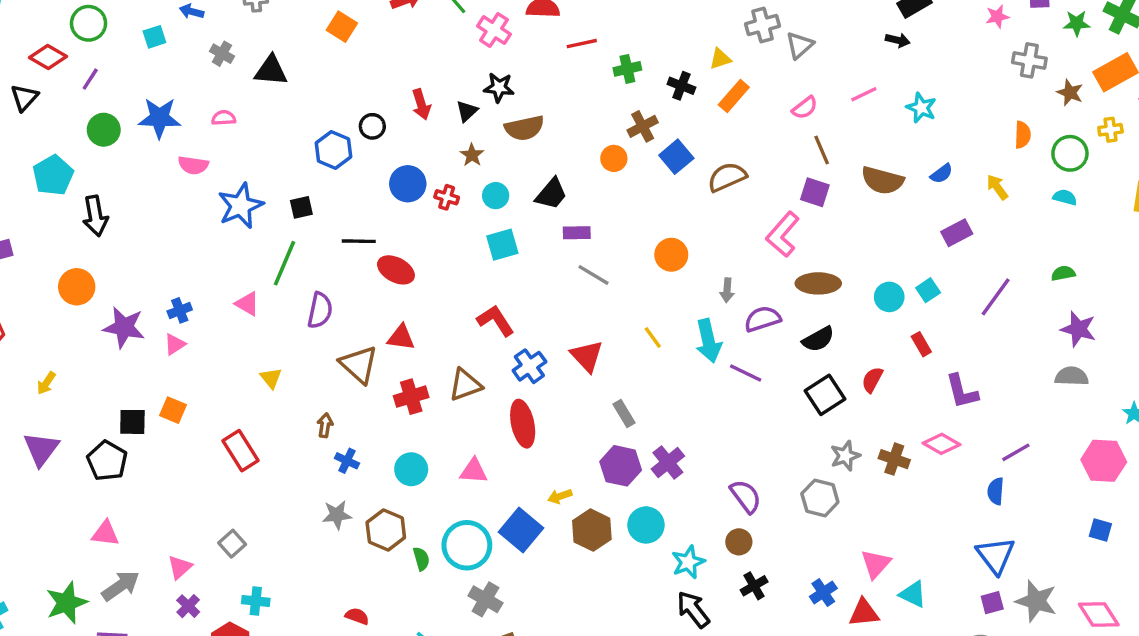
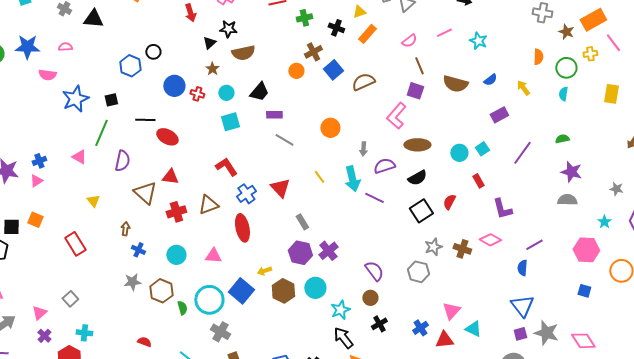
red arrow: (421, 104) -> (190, 13), moved
cyan semicircle: (1065, 197) -> (563, 94), turned -96

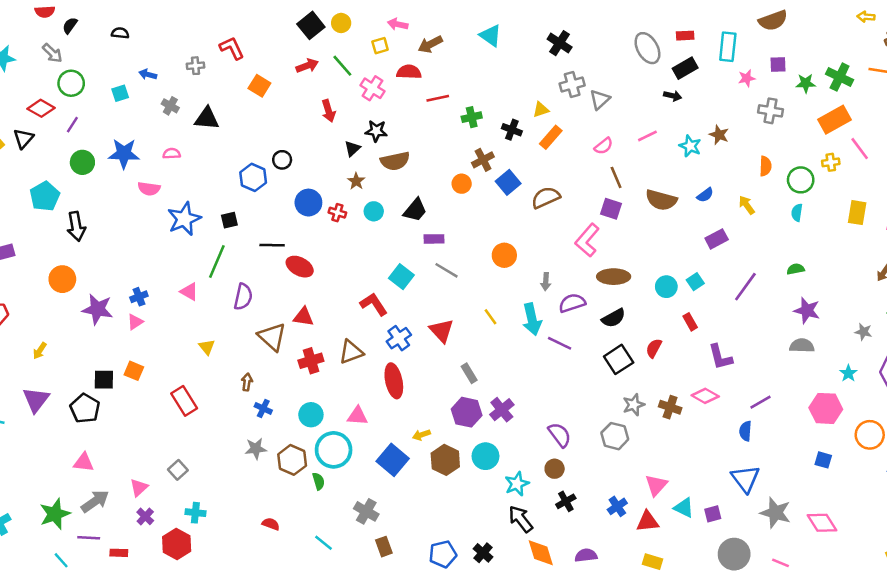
brown star: (566, 32) -> (719, 135), moved
cyan square: (230, 122) -> (401, 277), moved, turned -36
cyan circle: (209, 300) -> (334, 450), moved
purple square: (520, 334) -> (713, 514), moved

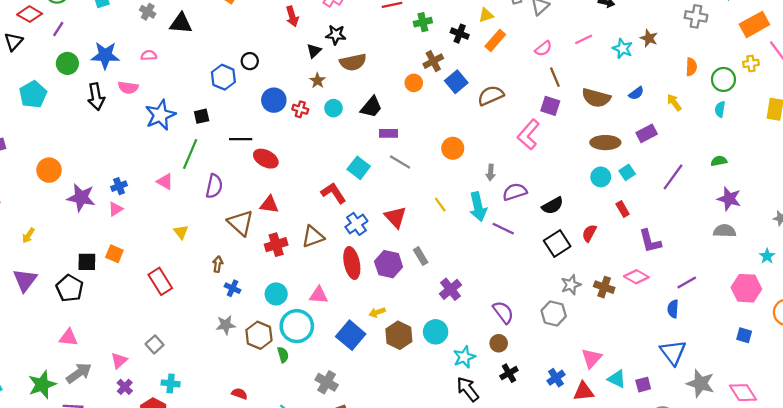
black arrow: (76, 226) -> (96, 97), moved
brown ellipse: (614, 277) -> (605, 143), moved
purple hexagon: (467, 412) -> (389, 264), moved

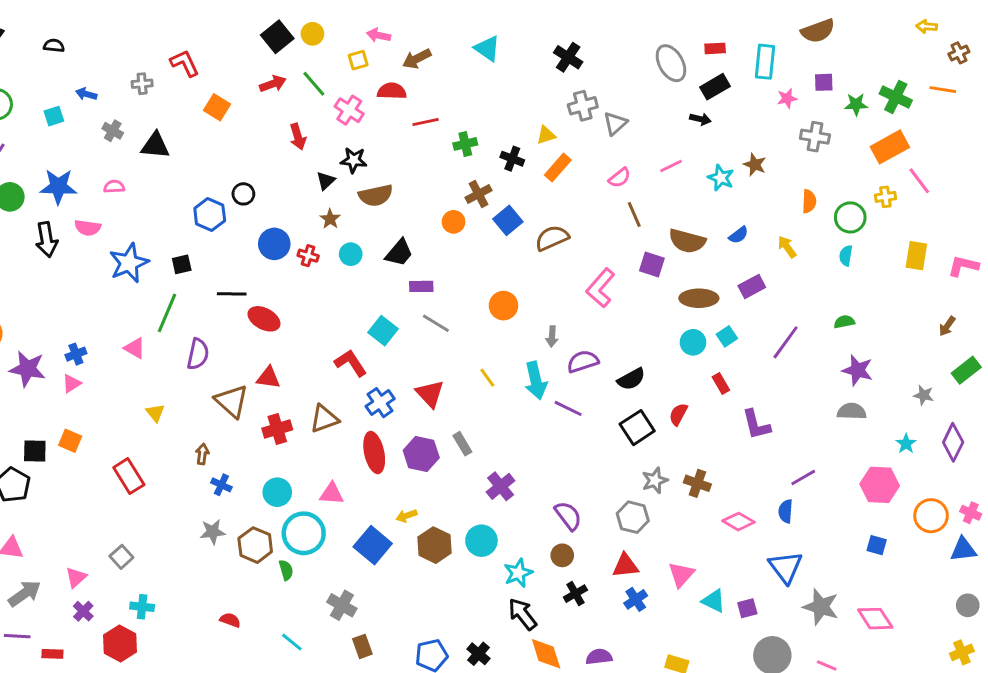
purple square: (550, 106) -> (652, 264), moved
pink diamond: (636, 277) -> (739, 522), moved
red triangle: (584, 391) -> (625, 566), moved

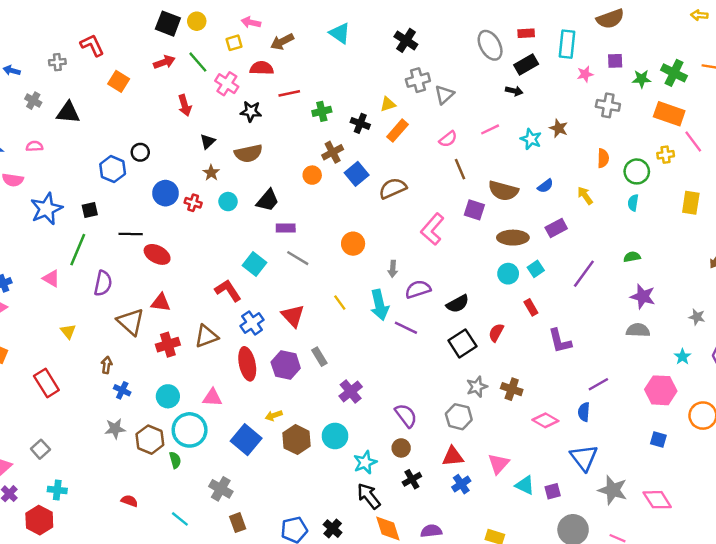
black square: (277, 37) -> (168, 24), turned -30
orange rectangle: (890, 147) -> (669, 114), turned 48
black star: (354, 160) -> (251, 111), moved

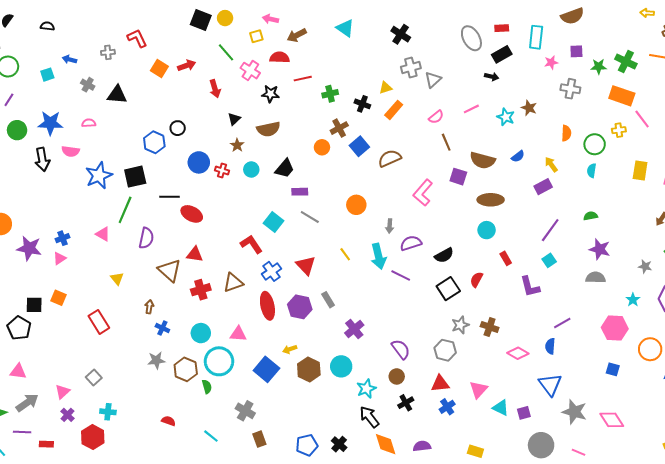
red arrow: (164, 62) -> (187, 65), moved
black square: (90, 210) -> (135, 177), size x1.6
purple rectangle: (556, 228) -> (543, 187), moved
cyan square: (536, 269) -> (549, 260), moved

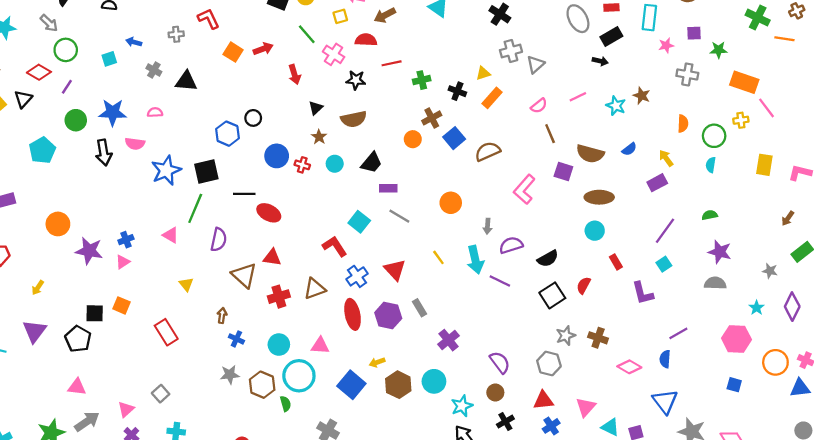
green cross: (626, 61) -> (758, 18), moved

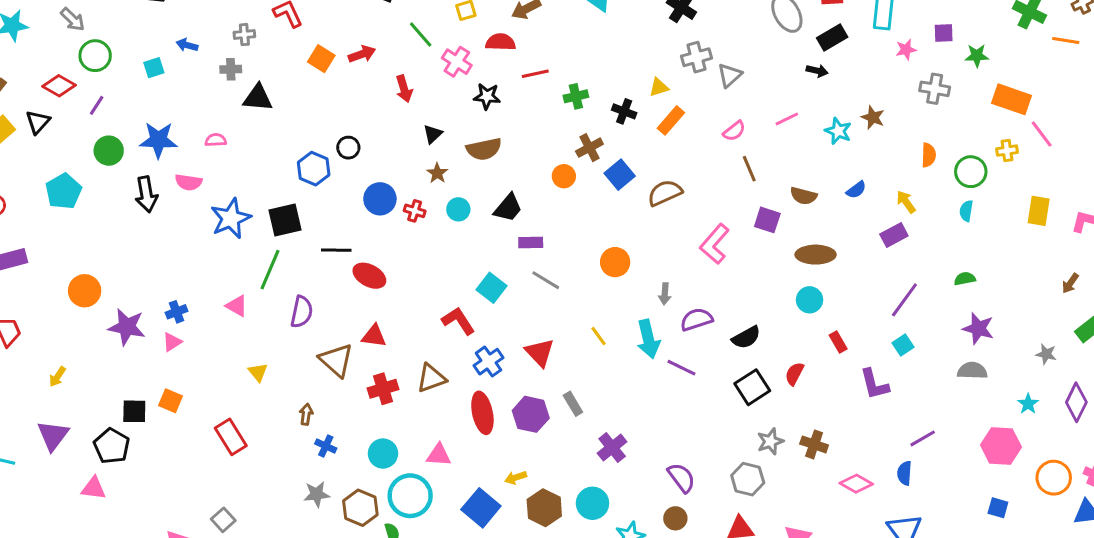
gray cross: (154, 70) -> (231, 69), moved, turned -32
brown semicircle: (590, 154) -> (803, 196), size x0.7
pink triangle: (77, 387) -> (94, 488), moved

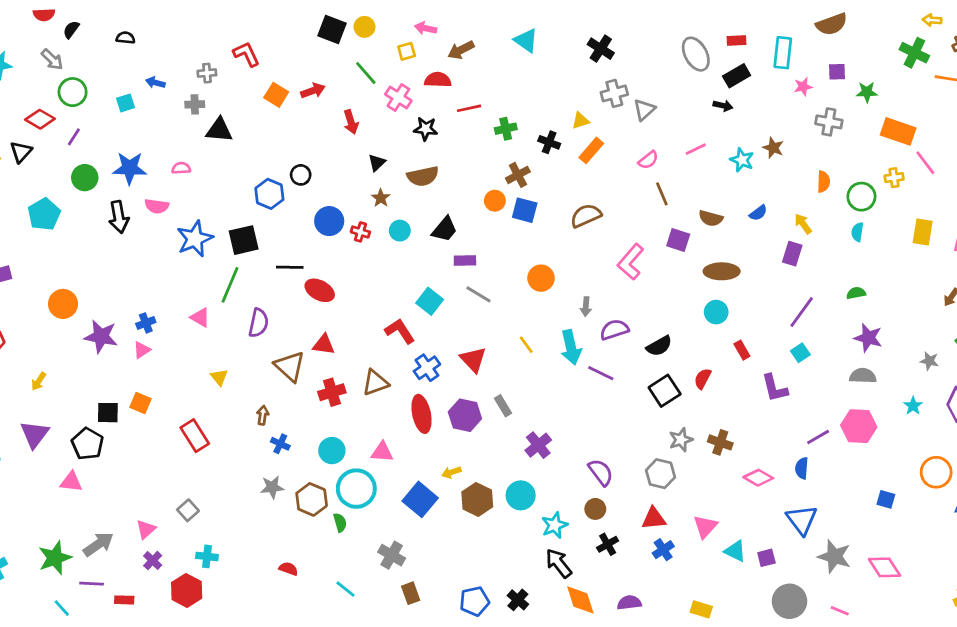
blue square: (620, 175) -> (525, 210), moved, turned -35
purple rectangle: (894, 235) -> (792, 254), turned -45
pink hexagon: (1001, 446) -> (859, 426), moved

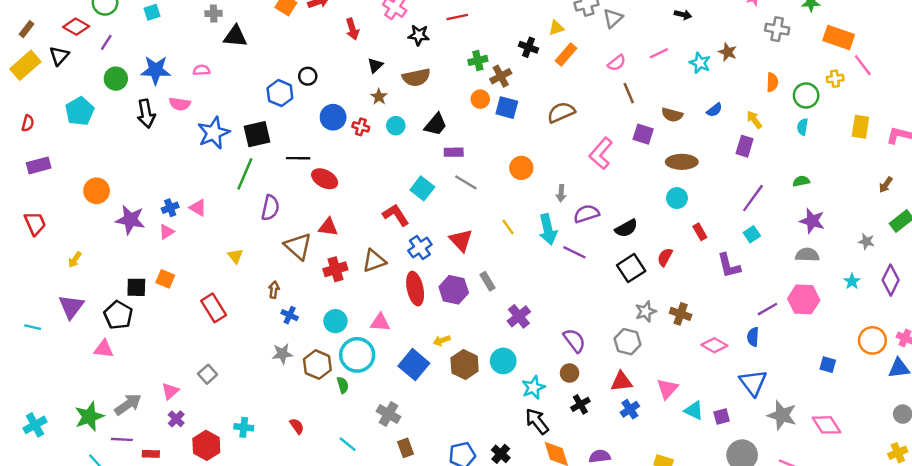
green cross: (506, 129) -> (478, 60), moved
pink triangle: (200, 317) -> (198, 208), moved
cyan cross: (207, 556) -> (244, 427), moved
red semicircle: (288, 569) -> (297, 426), turned 35

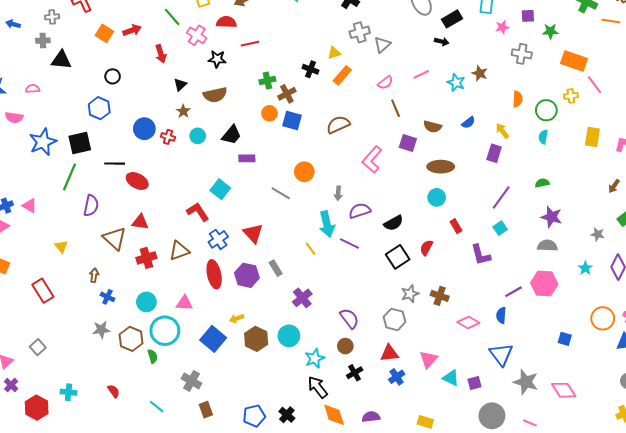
black circle: (308, 76) -> (113, 76), moved
gray line: (466, 182) -> (281, 193), moved
yellow line: (508, 227) -> (310, 249), moved

